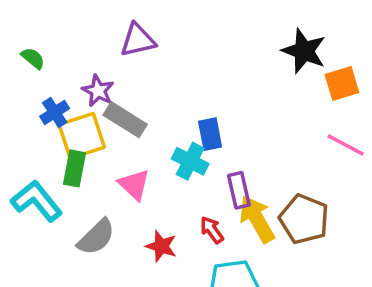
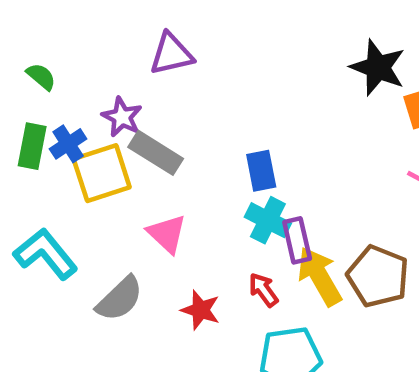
cyan cross: (190, 161) -> (268, 220), moved
green rectangle: (75, 168) -> (32, 146), moved

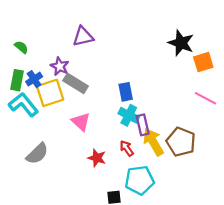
cyan L-shape: (46, 254) -> (23, 105), moved
gray semicircle: (120, 299) -> (37, 154), moved

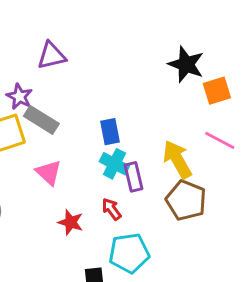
yellow arrow: (153, 142) -> (177, 159), moved

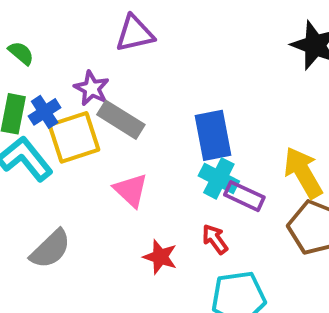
blue rectangle: (110, 132) -> (213, 135), size x1.4
purple rectangle: (133, 177) -> (244, 196), turned -52

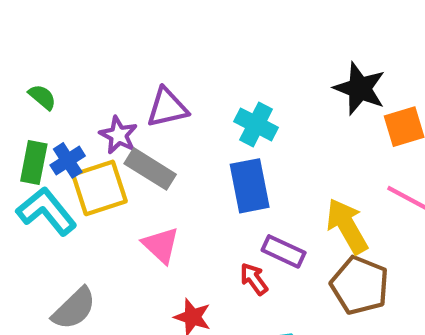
purple triangle: (135, 34) -> (167, 108), moved
cyan cross: (219, 178) -> (256, 124), moved
red arrow: (215, 239) -> (254, 279), moved

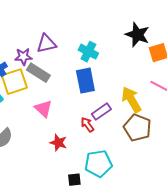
purple star: (118, 135) -> (23, 57), turned -30
purple rectangle: (284, 251) -> (101, 112), turned -60

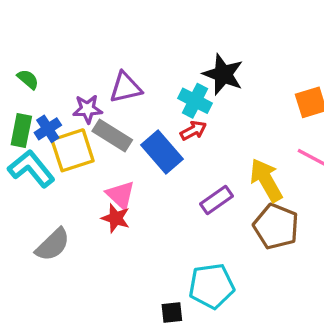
black star: (137, 35) -> (223, 74), moved
blue rectangle: (85, 81) -> (162, 152), moved, turned -30
red arrow: (87, 125) -> (193, 131), moved, turned 98
red star: (58, 143) -> (116, 218), moved

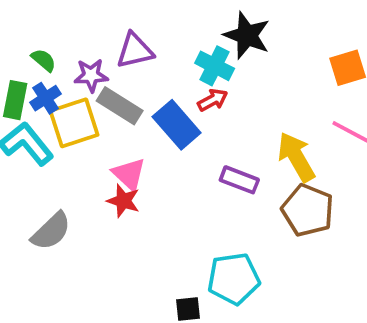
green semicircle: (28, 79) -> (44, 60), moved
purple rectangle: (217, 200) -> (239, 180), turned 56

